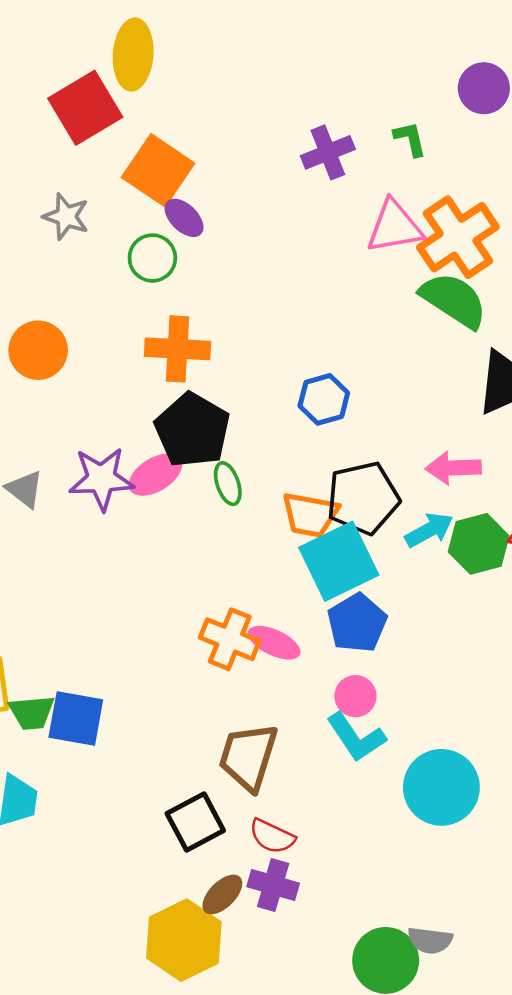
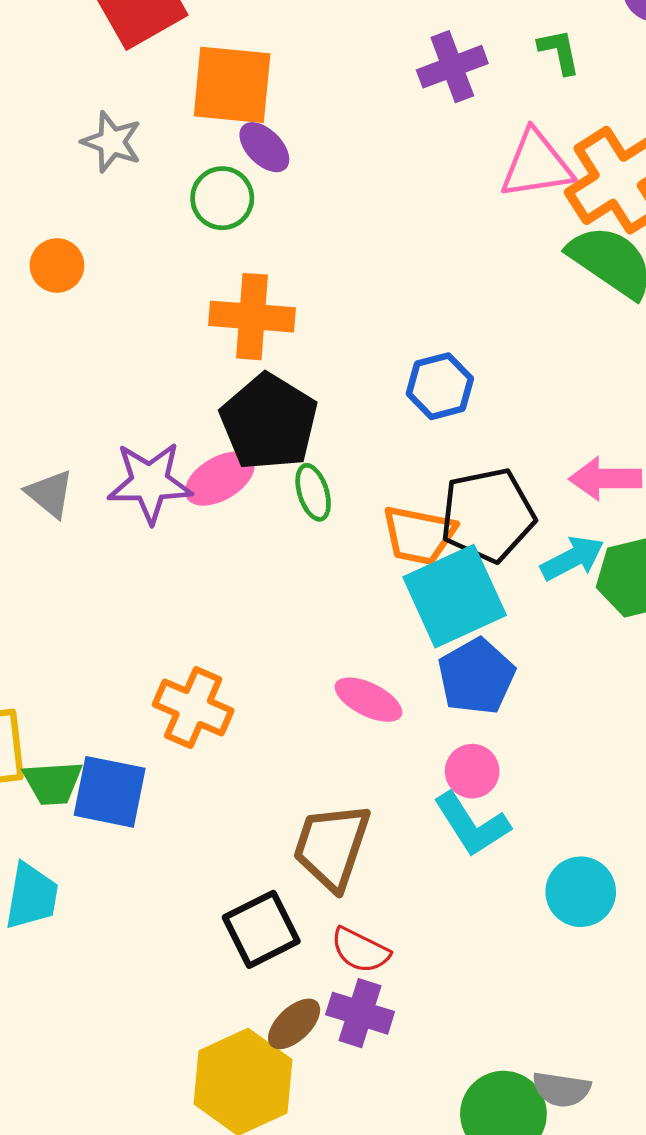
orange square: (158, 170) -> (232, 85), turned -30
orange circle: (38, 350) -> (57, 265), moved, size x0.7
orange cross: (230, 639) -> (193, 707), moved
cyan circle: (441, 787) -> (581, 892), size x0.7

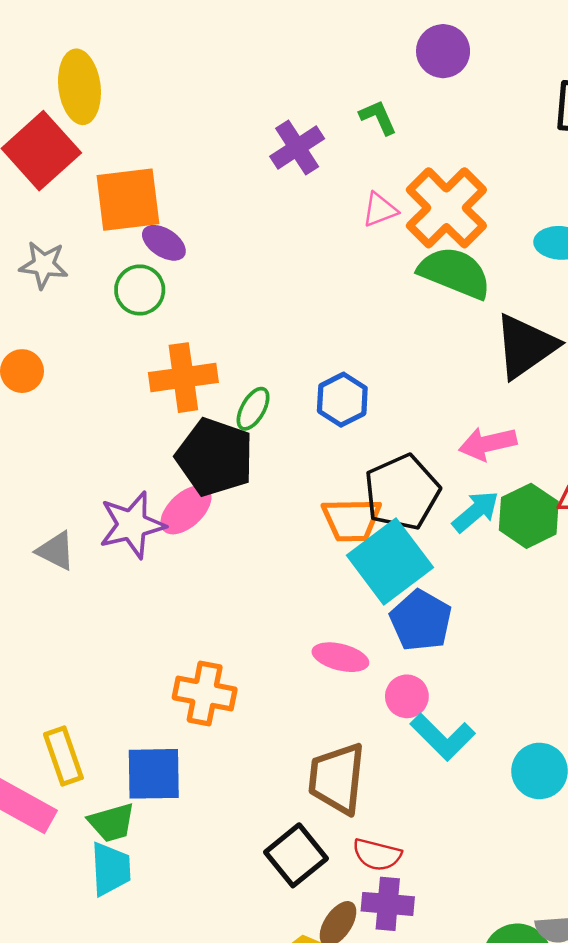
pink triangle: (536, 165) -> (380, 210), size x0.6
green ellipse: (313, 492) -> (253, 409), moved, turned 60
pink circle: (472, 771) -> (407, 696), moved
green trapezoid: (53, 783) -> (112, 823), moved

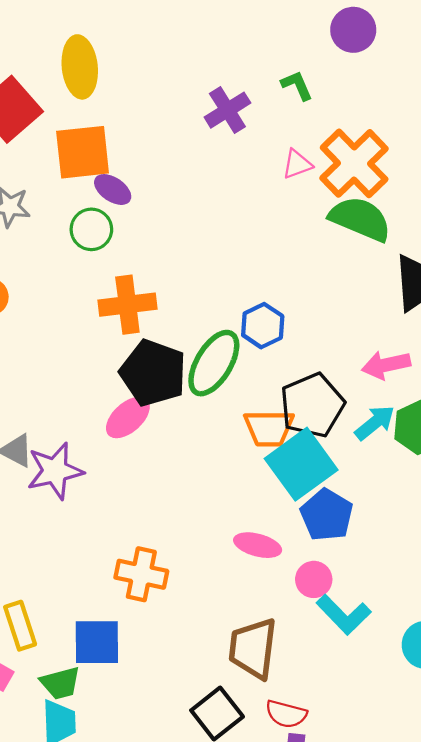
yellow ellipse: (79, 87) -> (80, 67), moved
green ellipse: (253, 409) -> (214, 363), moved, size x1.8
purple star: (132, 525) -> (55, 471), moved

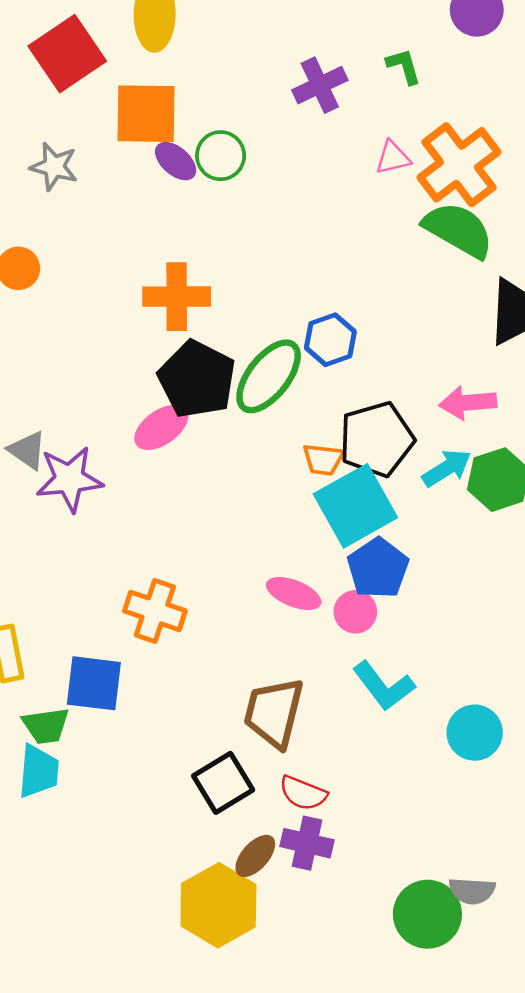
green circle: (91, 229) -> (221, 156), moved
orange trapezoid: (269, 428) -> (323, 460), size x0.7
pink circle: (314, 579) -> (355, 612), moved

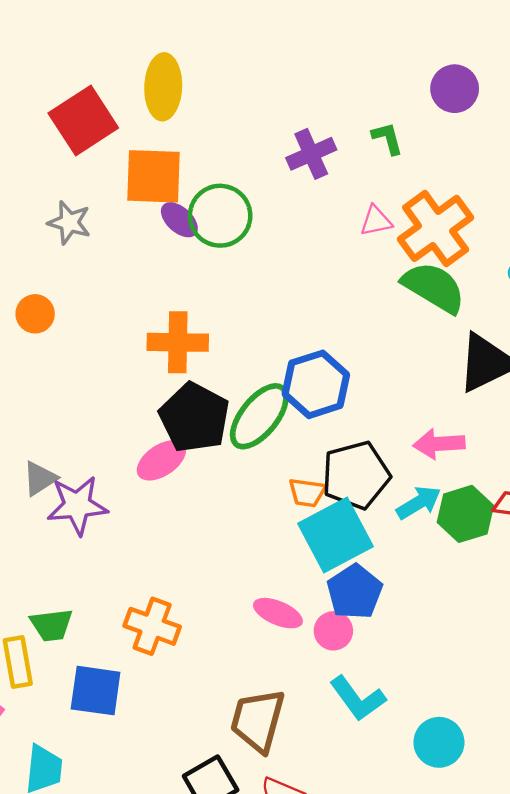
green circle: (221, 156) -> (220, 216), size x1.4
blue hexagon: (330, 340) -> (316, 384), size x1.4
gray triangle: (27, 450) -> (40, 478), turned 51
green trapezoid: (46, 726) -> (52, 625), moved

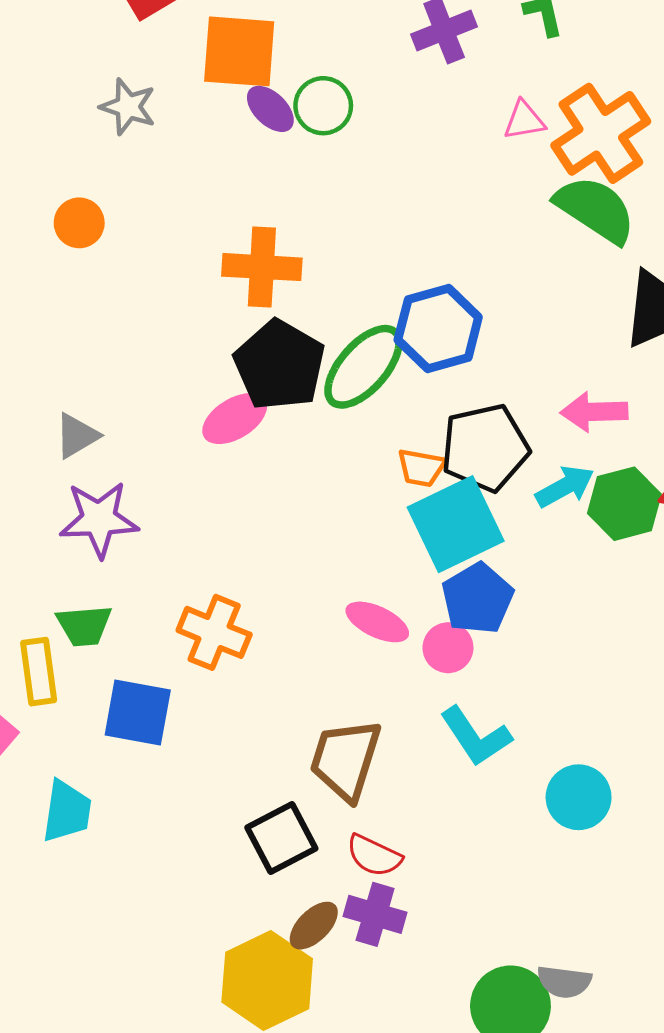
green circle: (220, 216) -> (323, 106), size x0.7
purple star: (77, 505) -> (99, 519), moved

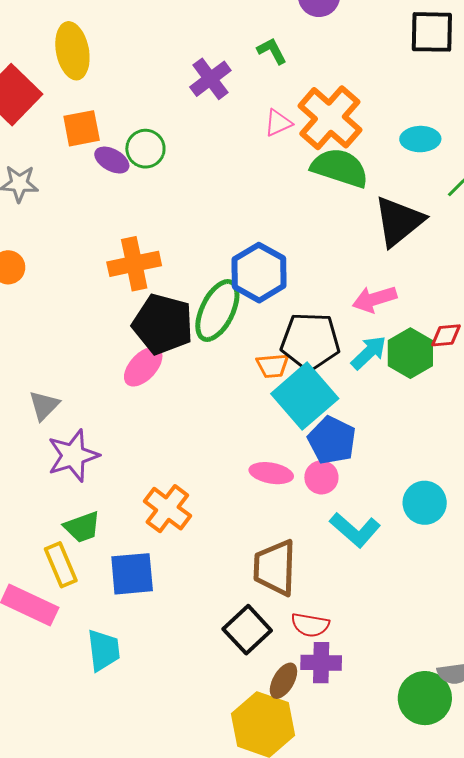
orange square: (239, 51) -> (82, 128), size x0.7
black pentagon: (485, 448) -> (310, 341), turned 30
orange cross: (214, 632) -> (167, 509), turned 30
cyan circle: (579, 797) -> (425, 503), moved

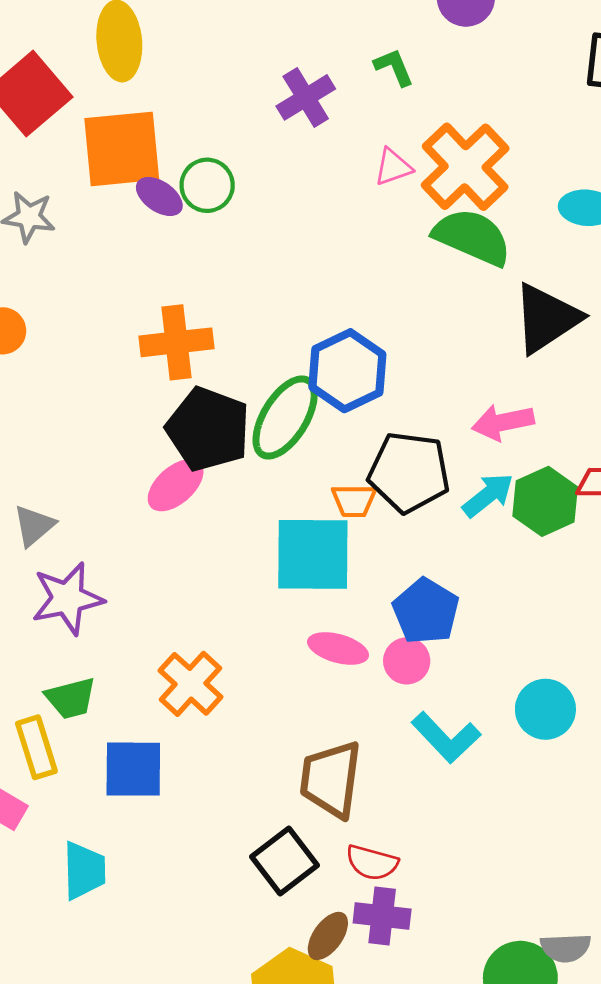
orange square: (82, 128) -> (122, 149), size x1.6
cyan square: (305, 396) -> (313, 554), moved, turned 36

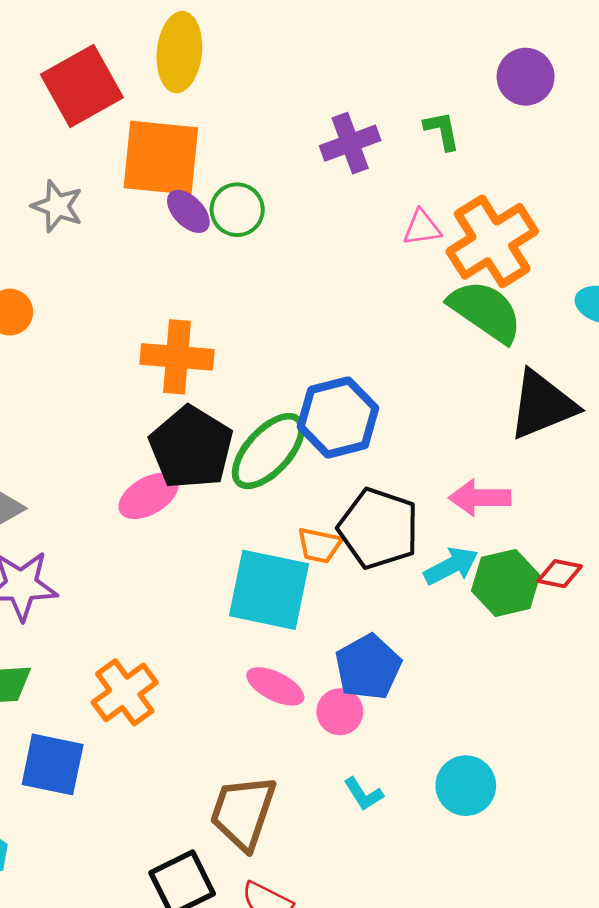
cyan L-shape: (446, 737) -> (363, 794), size x0.6

